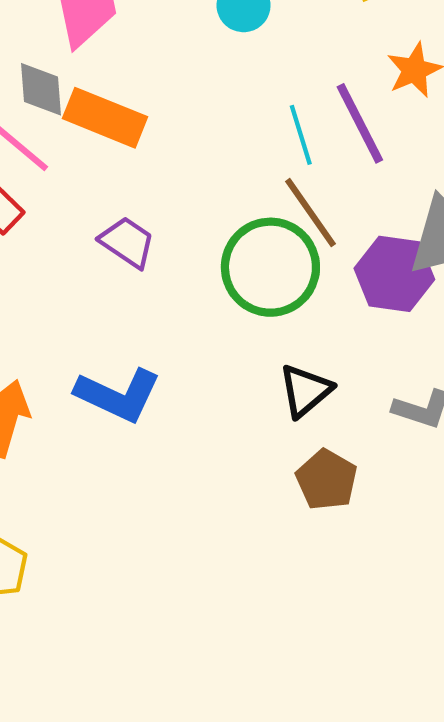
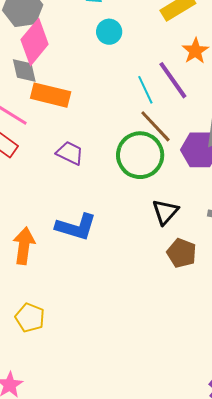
gray diamond: (41, 89) -> (24, 71), moved

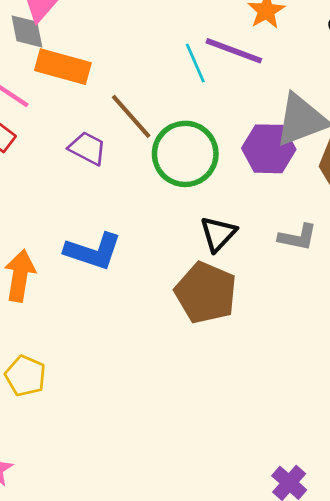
purple line: (173, 80) -> (234, 51), turned -36
brown line: (155, 126) -> (131, 116), moved
brown pentagon: (182, 253) -> (206, 293), moved, size x1.5

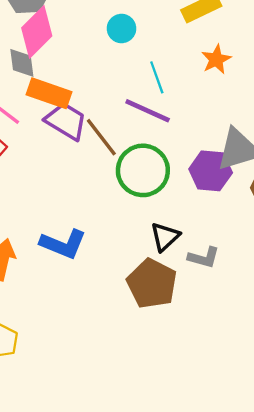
purple line: (234, 51) -> (148, 111), moved
cyan line: (195, 63) -> (157, 77), moved
purple trapezoid: (87, 148) -> (66, 121), moved, size x1.4
gray L-shape: (298, 237) -> (204, 257), moved

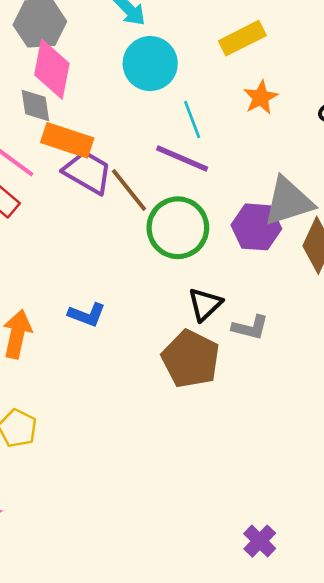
cyan circle: (121, 29) -> (150, 64), size x1.6
pink diamond: (37, 32) -> (52, 69), turned -33
blue L-shape: (63, 244) -> (87, 315), size x0.7

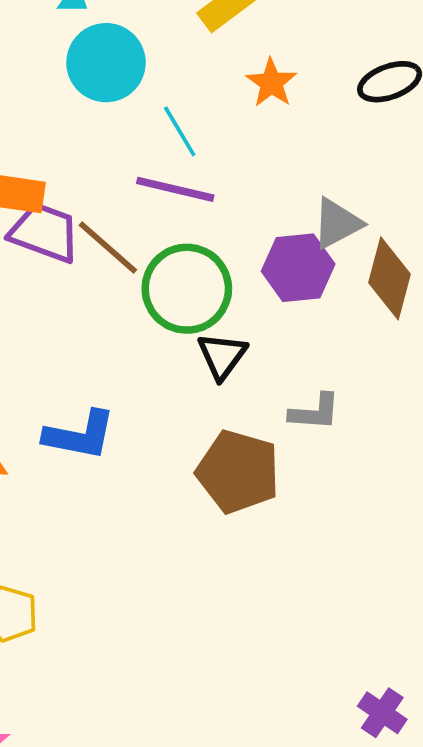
gray triangle: (288, 201) -> (337, 223), size x0.7
black triangle: (205, 304) -> (222, 356), moved
blue L-shape: (87, 315) -> (80, 435), size x1.4

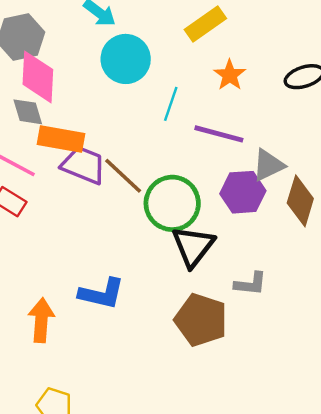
cyan line: (180, 131) -> (171, 104), turned 48
purple line: (175, 189) -> (219, 134), moved
black triangle: (222, 356) -> (193, 246), size x1.4

